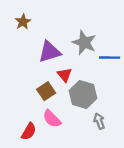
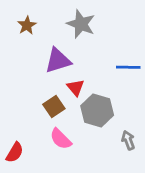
gray star: (84, 43) -> (81, 24), moved
gray arrow: (99, 121) -> (128, 140), moved
red semicircle: (29, 131) -> (15, 152), moved

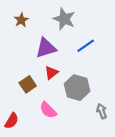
blue line: (128, 67) -> (86, 46), moved, turned -36
red triangle: (76, 88) -> (51, 73), moved, turned 32
brown square: (54, 106) -> (28, 84), moved

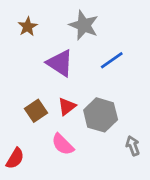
purple triangle: (46, 48) -> (60, 63), turned 50
red triangle: (51, 73) -> (67, 107), moved

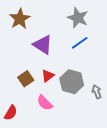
gray star: (84, 25) -> (78, 18), moved
brown star: (28, 27) -> (20, 19), size x1.5
gray arrow: (133, 146) -> (97, 92), moved

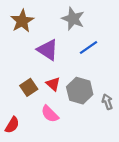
gray star: (78, 18) -> (73, 19), moved
red triangle: (48, 76) -> (53, 84), turned -40

